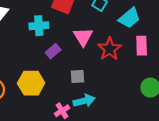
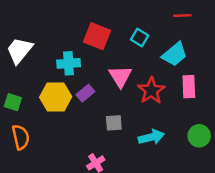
yellow hexagon: (31, 83) -> (56, 97), moved
cyan arrow: (84, 101) -> (151, 137), moved

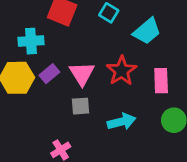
pink triangle: (120, 76) -> (82, 74), moved
pink rectangle: (189, 87) -> (161, 81), moved

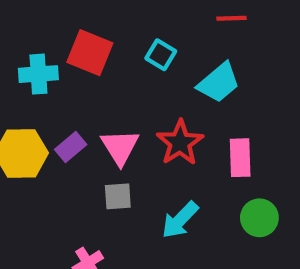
cyan cross: (31, 41) -> (38, 74), moved
cyan arrow: (121, 122) -> (180, 220), turned 148

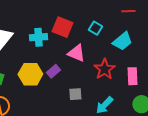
pink triangle: (120, 147) -> (76, 53), moved, turned -36

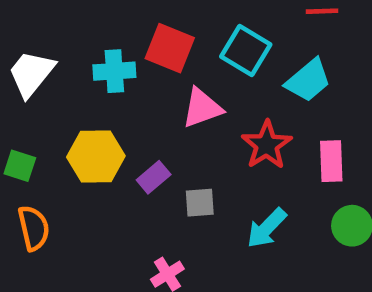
cyan square: (95, 28) -> (246, 50), size x1.5
pink triangle: (76, 53) -> (202, 108), turned -42
purple rectangle: (53, 71) -> (154, 177), moved

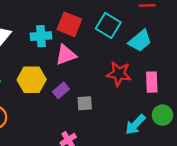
pink triangle: (202, 108) -> (66, 55), moved
red star: (267, 145) -> (119, 74), turned -30
cyan arrow: (267, 228) -> (135, 124), moved

